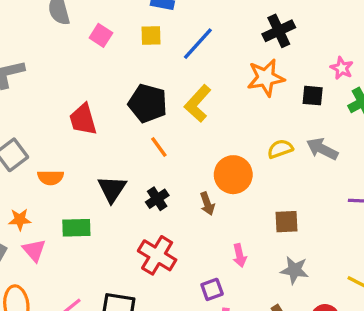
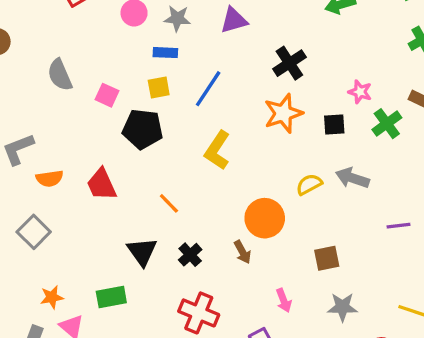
black pentagon: (148, 103) -> (143, 129), moved
orange line: (159, 147) -> (169, 203), moved
orange semicircle: (51, 178) -> (50, 178), moved

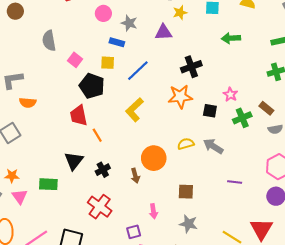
red trapezoid: (102, 184) -> (79, 116), moved

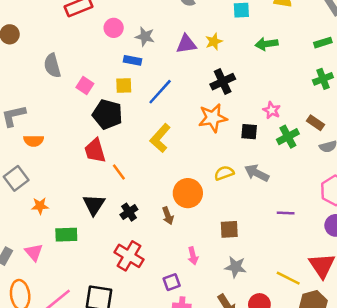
yellow star: (180, 13) -> (214, 41), moved
orange star: (12, 176) -> (40, 206), moved

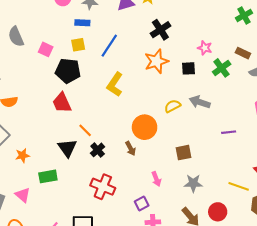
orange line: (119, 172) -> (85, 130), moved

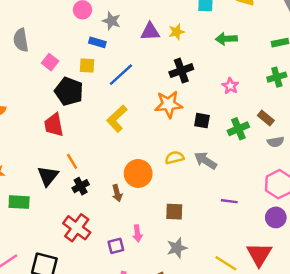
pink star: (205, 48) -> (230, 86), moved
gray star: (193, 183) -> (177, 248), turned -30
purple square: (142, 204) -> (116, 246), moved

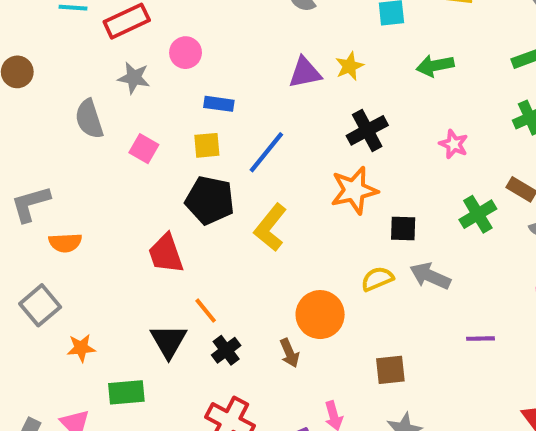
gray star: (111, 21) -> (134, 78), moved
black pentagon: (69, 91) -> (210, 200), moved
black square: (202, 121) -> (403, 228), moved

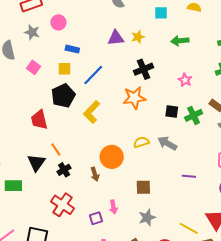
black pentagon: (210, 200) -> (63, 96), turned 30
black square: (403, 228) -> (172, 111), moved

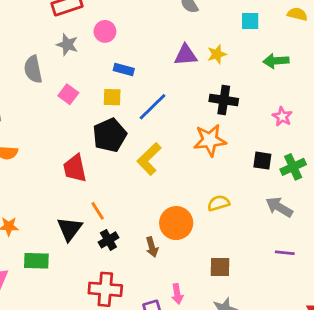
black cross: (144, 69) -> (224, 100), turned 30
gray arrow: (167, 143) -> (279, 207), moved
red cross: (63, 205) -> (105, 289), turned -30

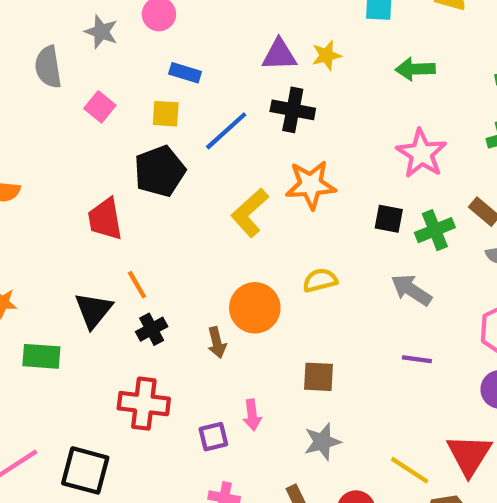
black cross: (224, 100) -> (293, 110), moved
pink star: (282, 117) -> (421, 153), size x1.6
yellow L-shape: (149, 159) -> (250, 213), moved

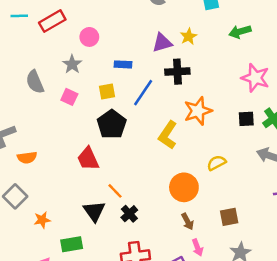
gray star: (101, 32) -> (72, 64), moved, turned 30
blue rectangle: (185, 73) -> (123, 64), moved
brown arrow: (217, 342) -> (188, 222), moved

